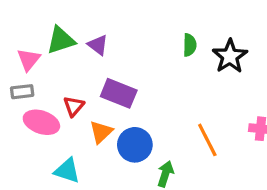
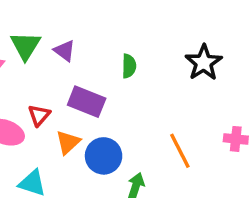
green triangle: (61, 40) -> (26, 46), turned -40
green semicircle: (190, 45) -> (129, 66), moved

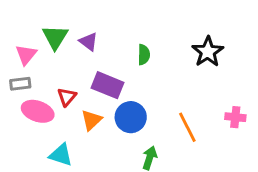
blue circle: (104, 156) -> (131, 117), moved

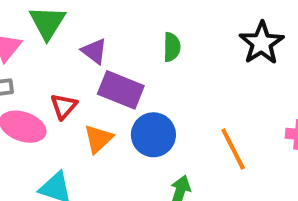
purple triangle: (89, 42) -> (94, 51), moved

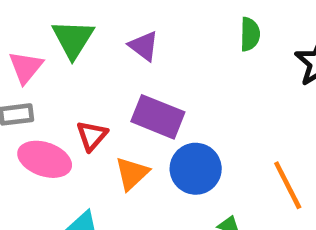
green semicircle: (172, 47) -> (250, 34), moved
purple triangle: (94, 51) -> (144, 46), moved

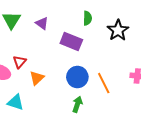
purple rectangle: (158, 117) -> (71, 42), moved
blue circle: (196, 169) -> (77, 77), moved

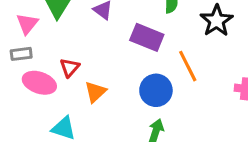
orange line: (104, 83) -> (188, 66), moved

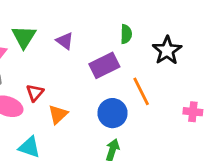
purple rectangle: (147, 37) -> (104, 65), turned -48

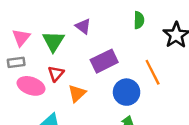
green triangle: (24, 37) -> (53, 41), moved
purple rectangle: (104, 65) -> (104, 61), moved

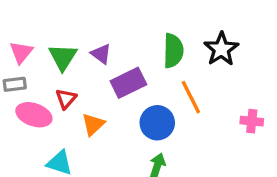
green semicircle: (139, 20) -> (173, 51), moved, size x1.5
purple triangle: (83, 26) -> (101, 54), moved

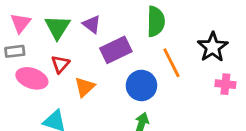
black star: (221, 49) -> (213, 47), moved

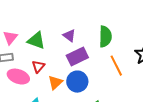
purple triangle: (92, 24) -> (69, 36), moved
green triangle: (58, 27) -> (36, 41), turned -42
blue circle: (141, 85) -> (77, 82), moved

